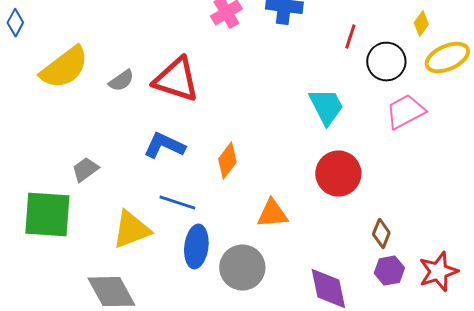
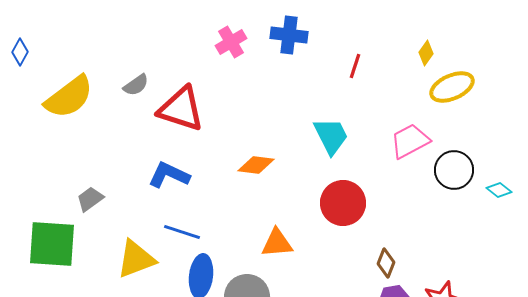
black circle: (386, 62) -> (454, 170), moved
gray semicircle: (121, 81) -> (136, 85), moved
orange diamond: (227, 161) -> (256, 165), moved, turned 60

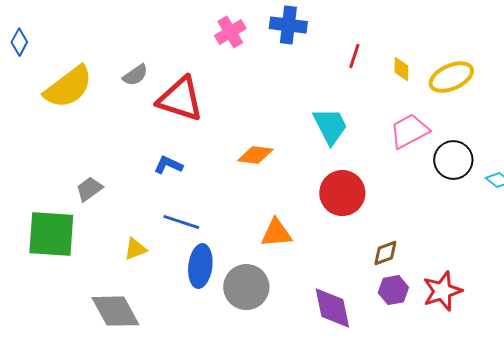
yellow diamond: (426, 53) -> (401, 69), moved, turned -35
blue L-shape: (169, 175) -> (168, 165), size x0.7
yellow triangle: (136, 259) -> (135, 249), size x0.6
brown diamond: (386, 263) -> (385, 253), turned 48

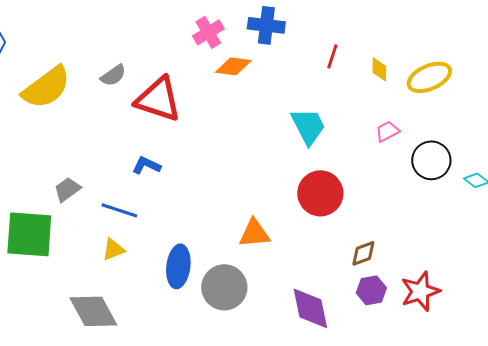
pink trapezoid: (409, 131) -> (387, 131), size x0.6
orange diamond: (255, 155) -> (233, 66), moved
blue line: (181, 222) -> (119, 210), moved

